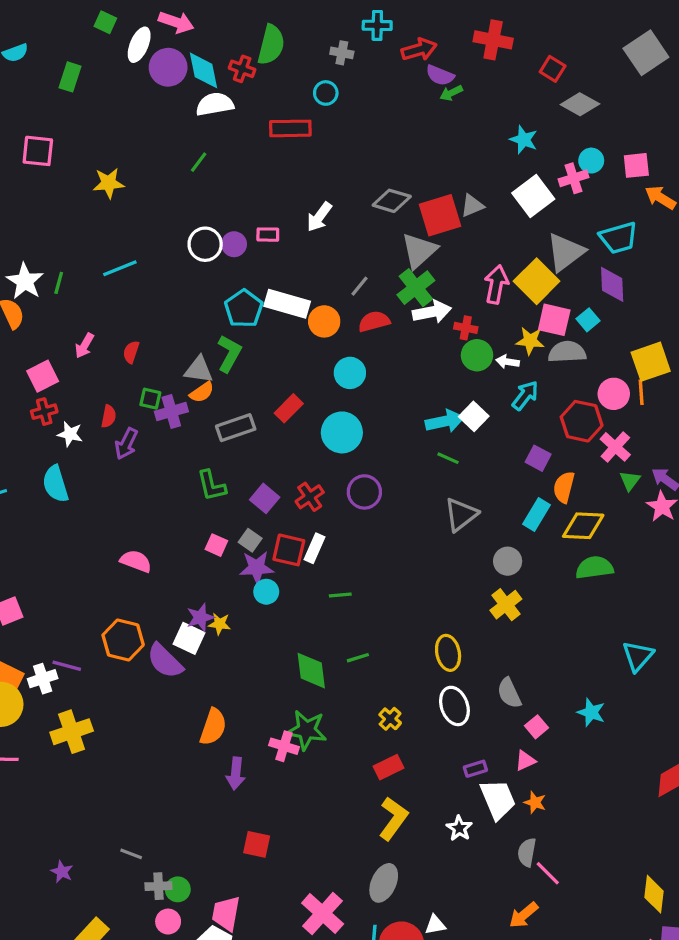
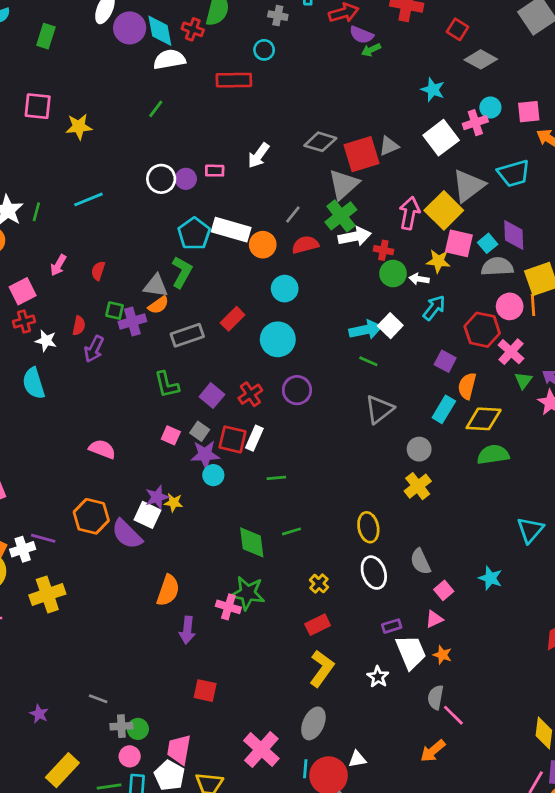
pink square: (38, 151) -> (38, 106), moved
purple diamond: (612, 284) -> (514, 235), moved
gray semicircle: (567, 352) -> (497, 267), moved

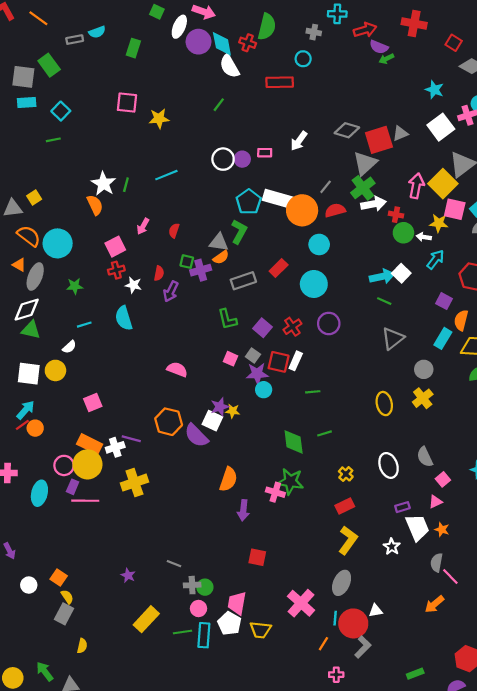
white semicircle: (169, 59) -> (229, 66), turned -110
orange circle: (263, 245) -> (302, 210), size x1.5
yellow ellipse: (368, 527) -> (384, 404), moved

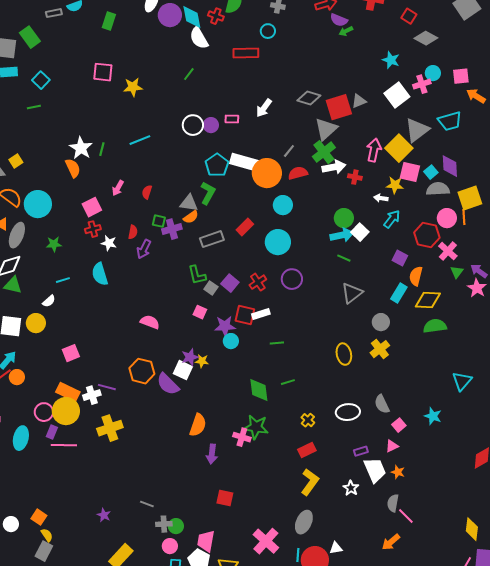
green circle: (403, 233) -> (344, 218), moved
gray square: (253, 356) -> (211, 288), moved
white rectangle: (296, 361) -> (261, 314), turned 48
white ellipse: (389, 465) -> (348, 412), turned -75

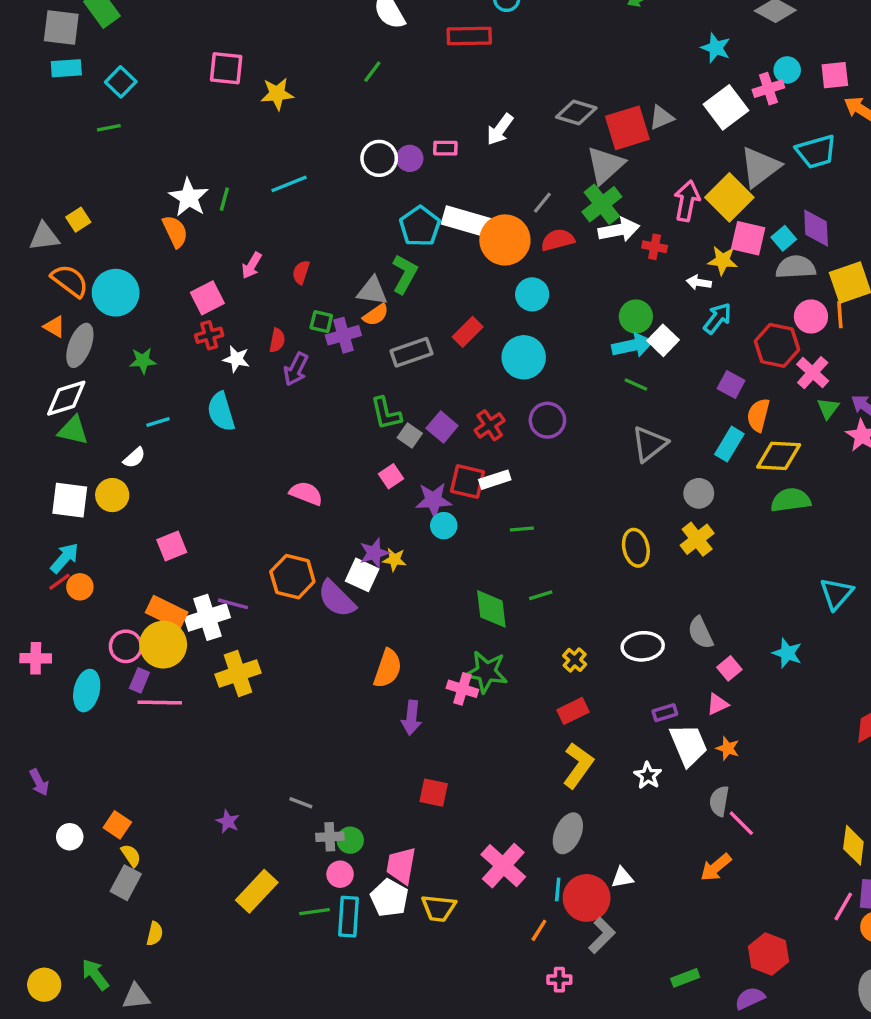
pink square: (200, 312) -> (391, 476), turned 32
white cross: (92, 395) -> (207, 617), size x1.4

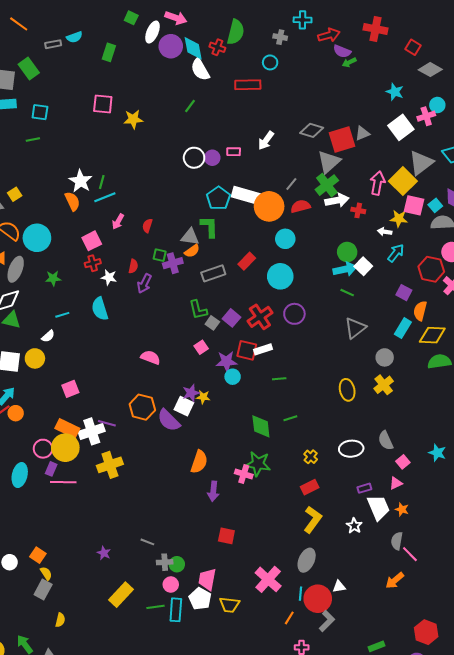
cyan square: (121, 82) -> (40, 112), turned -36
cyan line: (289, 184) -> (105, 197), moved
green L-shape: (405, 274) -> (209, 227), turned -30
red cross: (490, 425) -> (260, 317), size x1.4

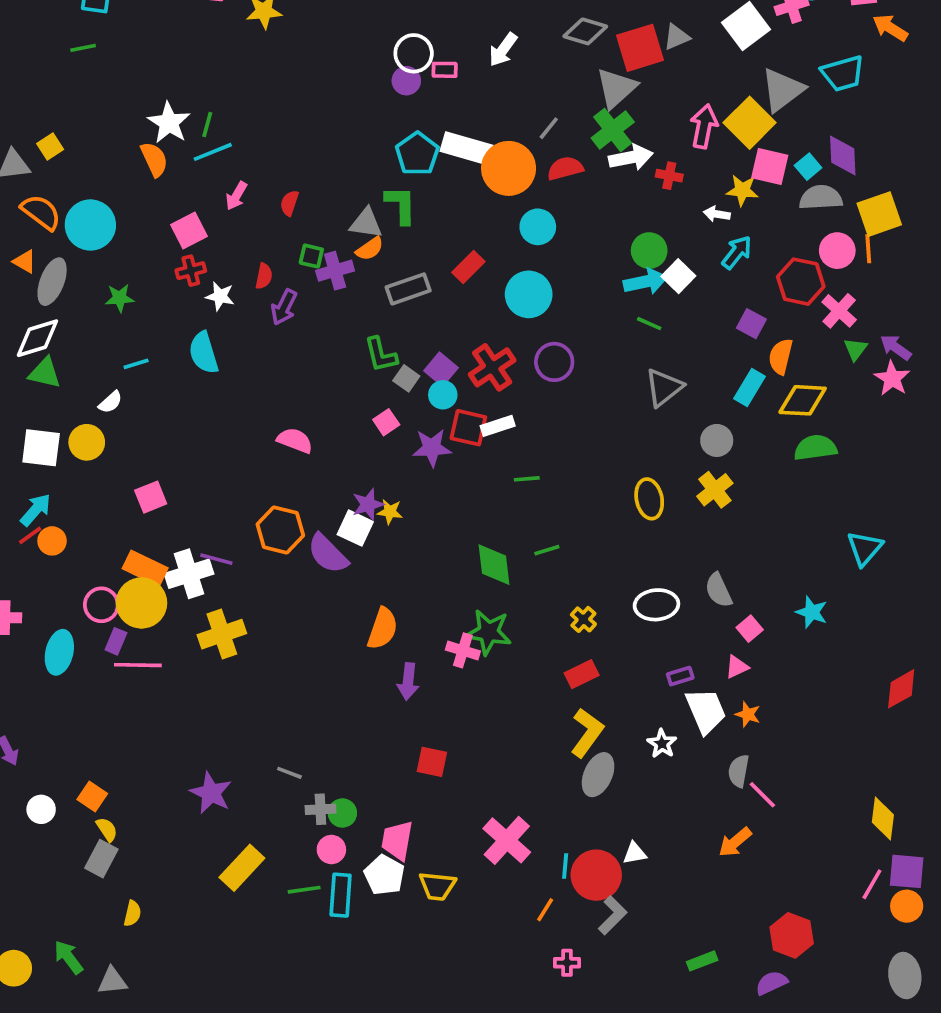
white circle: (194, 158) -> (414, 53), moved
cyan circle: (233, 377) -> (443, 395), moved
purple star: (104, 553) -> (211, 793), size x1.6
gray ellipse: (307, 560) -> (598, 775), moved

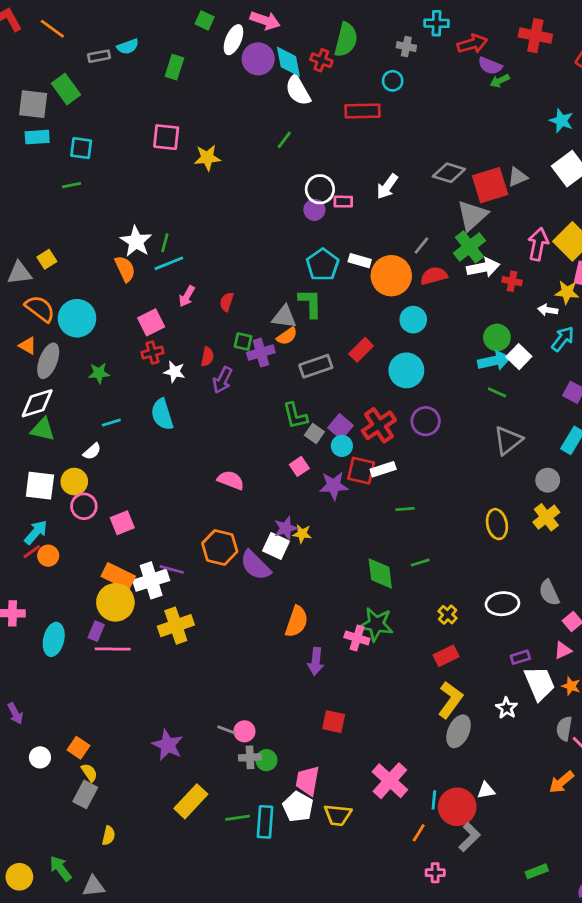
white rectangle: (467, 148) -> (360, 261), size x0.6
pink circle: (101, 605) -> (84, 506), moved
pink circle: (331, 850) -> (244, 731), moved

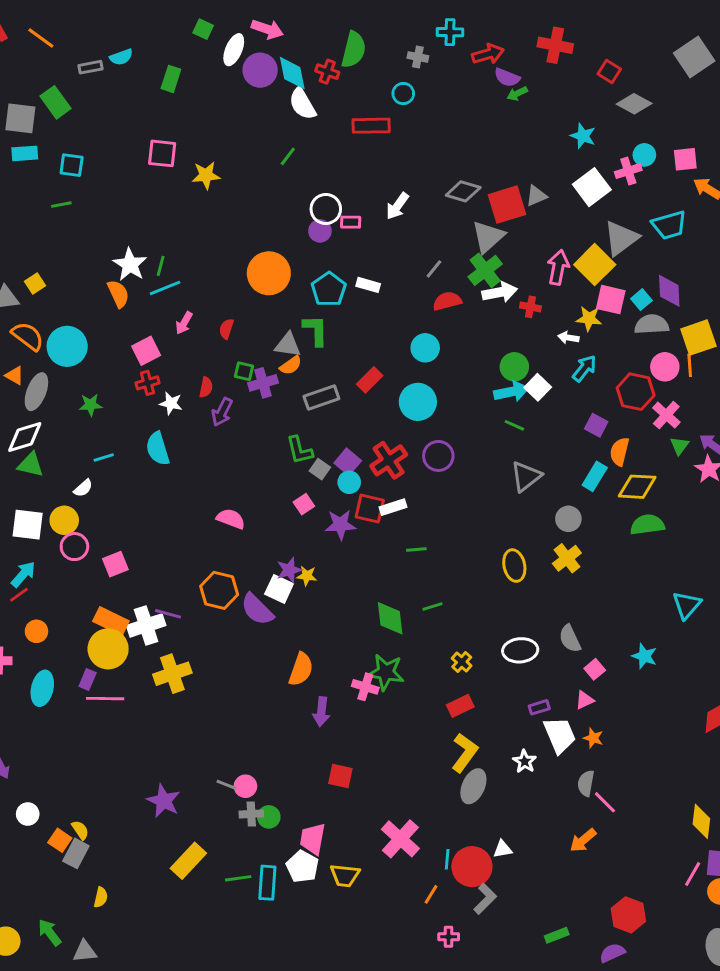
orange circle: (391, 276) -> (269, 273), moved
orange circle: (48, 556) -> (36, 631), moved
orange square: (78, 748) -> (60, 840), moved

